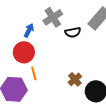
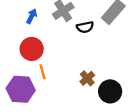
blue arrow: (29, 30) -> (32, 16), moved

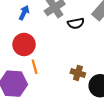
brown cross: (87, 78) -> (78, 73), turned -32

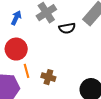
brown cross: (78, 73) -> (48, 77), moved

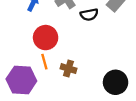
red circle: (16, 49) -> (46, 38), moved

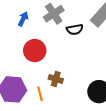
orange line: (44, 62) -> (40, 94), moved

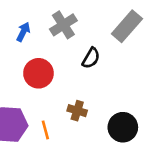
black semicircle: (75, 29) -> (91, 58), moved, turned -49
brown cross: (56, 79) -> (77, 111), moved

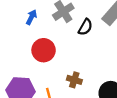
black semicircle: (91, 58) -> (85, 27), moved

